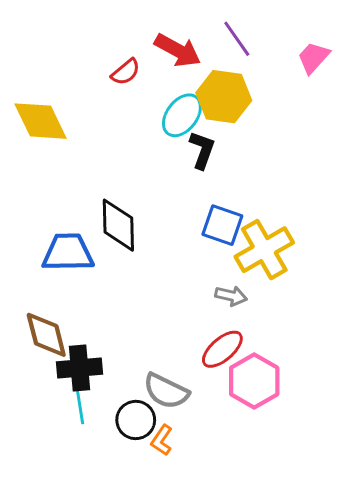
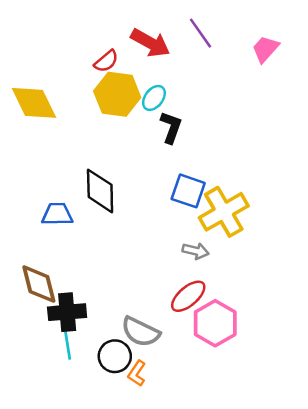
yellow hexagon: (224, 97) -> (117, 94), moved
cyan ellipse: (182, 115) -> (154, 98), size x0.7
blue trapezoid: (68, 252) -> (57, 214), size x0.7

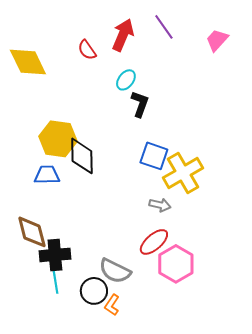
red arrow: (150, 43) -> (123, 35), turned -96
red semicircle: (106, 61) -> (87, 50), turned 95
yellow hexagon: (117, 94) -> (58, 139), moved
yellow diamond: (34, 103) -> (28, 62), moved

